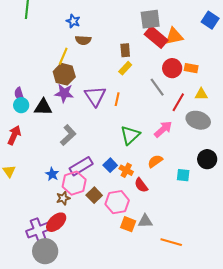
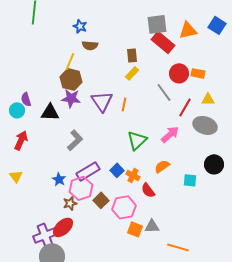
orange triangle: (174, 36) -> (188, 30), moved
cyan circle: (21, 105) -> (17, 110), moved

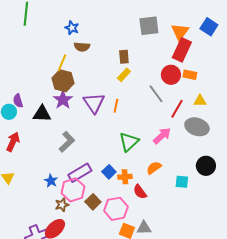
orange triangle: (188, 30) -> (180, 32), turned -42
red rectangle: (163, 42) -> (182, 50), moved, turned 75
purple star: (71, 98) -> (63, 100), turned 30
orange cross: (133, 175) -> (125, 177), turned -32

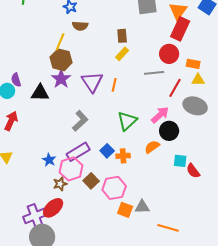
orange rectangle: (190, 75) -> (193, 64), moved
gray line: (156, 94) -> (154, 73), turned -60
gray L-shape: (67, 142) -> (80, 121), moved
black circle: (206, 166) -> (169, 131), moved
red semicircle: (140, 192) -> (193, 171), moved

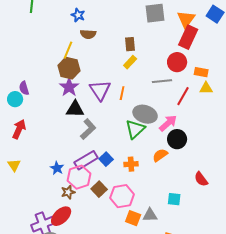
black triangle: (40, 93) -> (75, 109), moved
gray ellipse: (195, 106) -> (145, 114), moved
blue square: (107, 151) -> (106, 159), moved
cyan square: (180, 161) -> (174, 199), moved

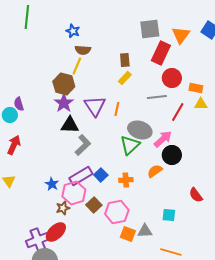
red rectangle: (188, 37) -> (161, 53), moved
yellow line: (68, 50) -> (77, 66), moved

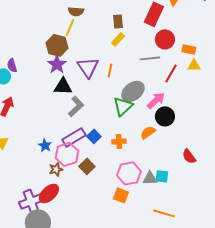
gray ellipse: (140, 130) -> (133, 91), turned -55
pink hexagon: (117, 212) -> (129, 173), moved
gray triangle: (145, 231) -> (150, 178), moved

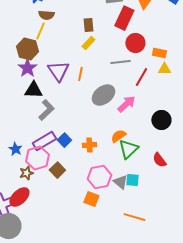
green triangle: (123, 106) -> (128, 149), moved
black circle: (165, 116) -> (161, 120), moved
gray triangle: (150, 178) -> (120, 182), turned 42

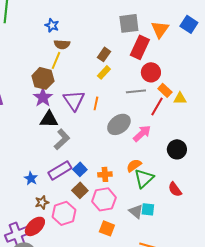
brown rectangle: (88, 25) -> (104, 54), turned 40
orange rectangle: (159, 53) -> (165, 90), moved, turned 32
pink hexagon: (37, 158) -> (64, 213), moved
brown square: (57, 170) -> (80, 190), moved
pink hexagon: (99, 177) -> (104, 199), moved

